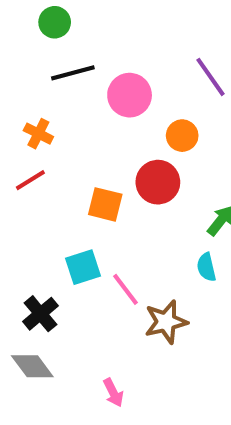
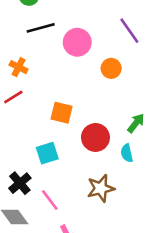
red circle: (158, 182) -> (95, 137), moved
pink line: (125, 289) -> (50, 200), moved

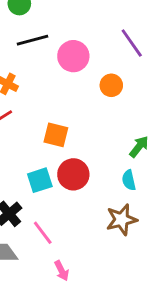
red circle: (95, 137) -> (73, 174), moved
brown star: (101, 188) -> (121, 220), moved

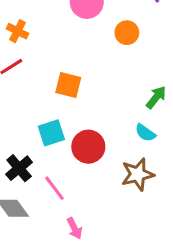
red circle: (73, 174) -> (88, 147), moved
cyan semicircle: (129, 180) -> (145, 133), turned -42

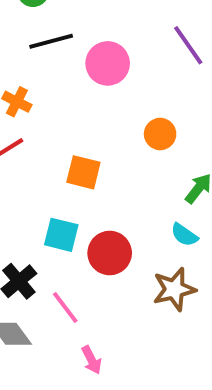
orange circle: (127, 33) -> (160, 134), moved
cyan square: (51, 133) -> (61, 235), turned 32

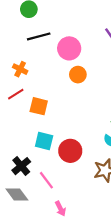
orange circle: (160, 134) -> (78, 75), moved
orange square: (83, 172) -> (39, 106), moved

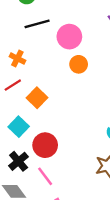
orange square: (39, 106) -> (37, 98), turned 30
cyan square: (44, 141) -> (19, 127), moved, turned 30
red circle: (70, 151) -> (45, 145), moved

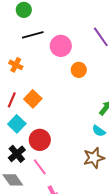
orange circle: (79, 64) -> (79, 70), moved
red line: (13, 85) -> (12, 100), moved, turned -35

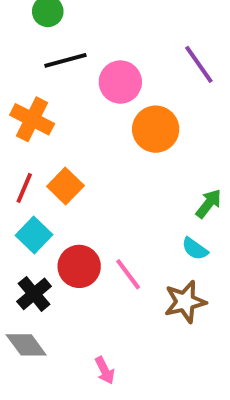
orange cross: (16, 65) -> (32, 119), size x1.5
orange circle: (79, 70) -> (156, 129), size x1.5
pink line: (40, 167) -> (128, 274), moved

